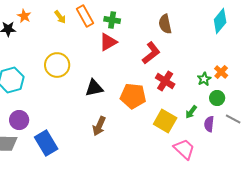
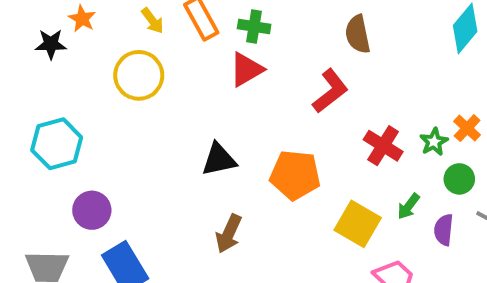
yellow circle: (57, 65) -> (139, 75), moved
red cross: (165, 81) -> (383, 146), moved
purple circle: (19, 120) -> (92, 210), moved

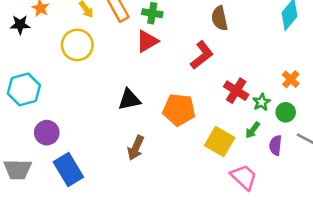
green star: (434, 142) -> (262, 102), moved

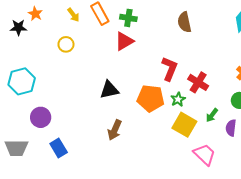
yellow circle: (77, 45) -> (66, 44), size x0.6
red L-shape: (202, 55) -> (170, 69), moved, turned -30
green star: (262, 102) -> (178, 99), moved
blue rectangle: (68, 169) -> (59, 148), size x0.7

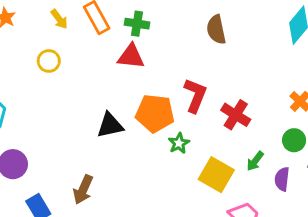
red triangle: (124, 41) -> (131, 56), turned 36
orange pentagon: (151, 98) -> (155, 113), moved
green star: (178, 99) -> (179, 143), moved
brown arrow: (115, 130) -> (83, 190), moved

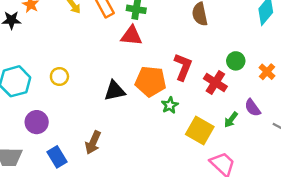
yellow circle: (49, 61) -> (59, 77), moved
green circle: (294, 140) -> (236, 61), moved
purple semicircle: (282, 179) -> (253, 108), moved, turned -42

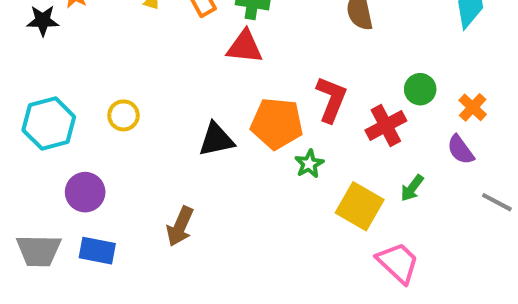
red cross: (215, 83) -> (386, 125), turned 30
purple semicircle: (253, 108) -> (461, 150), moved
blue rectangle: (57, 157) -> (97, 251), moved, turned -48

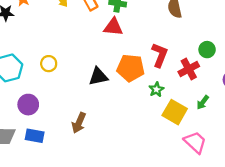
green star: (309, 164) -> (156, 89), moved

